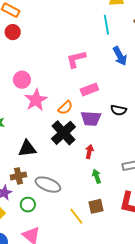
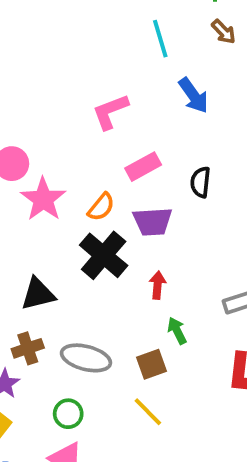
black semicircle: (118, 110) -> (200, 182), moved, turned 91
green circle: (28, 205) -> (68, 414), moved
brown square: (96, 206) -> (152, 364), moved

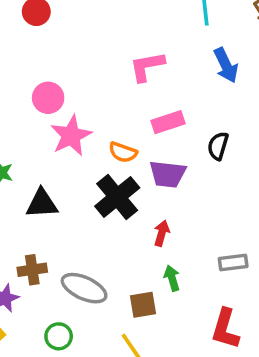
orange semicircle: (101, 207) -> (123, 152), turned 60
black triangle: (38, 294) -> (42, 203), moved

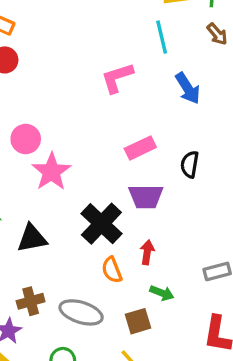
pink L-shape: (147, 66) -> (117, 78), moved
orange semicircle: (123, 152) -> (112, 270), moved, turned 56
green arrow: (172, 278) -> (162, 293), turned 135

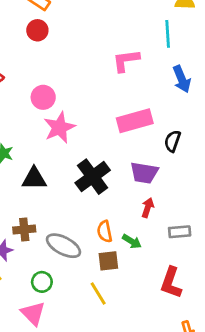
pink rectangle: (140, 148) -> (135, 121), size x1.4
purple trapezoid: (146, 197) -> (144, 173), moved
red arrow: (147, 252) -> (148, 208), moved
orange semicircle: (112, 270) -> (105, 231), moved

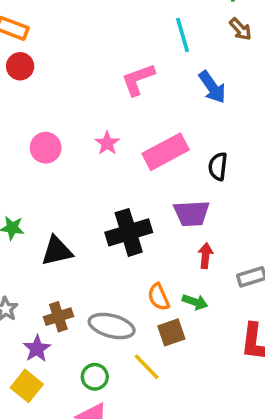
pink star: (59, 127) -> (107, 143), moved, size x0.6
black cross: (93, 177) -> (129, 232), turned 32
yellow line: (98, 294) -> (147, 367), moved

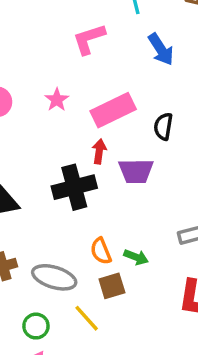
red arrow: (205, 256) -> (99, 151), moved

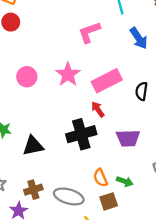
pink star: (57, 100) -> (68, 74), size x1.5
red arrow: (99, 151) -> (98, 109), turned -42
purple trapezoid: (136, 171) -> (128, 138), moved

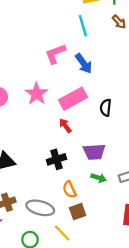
blue arrow: (139, 38) -> (84, 63), moved
black cross: (81, 134) -> (56, 159), moved, size x0.7
green arrow: (125, 181) -> (99, 178), moved

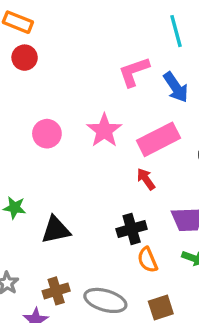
orange semicircle: (69, 190) -> (147, 260), moved

